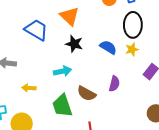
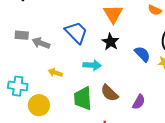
blue trapezoid: (36, 30) -> (76, 32), moved
purple semicircle: (114, 84) -> (139, 102), moved

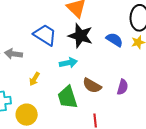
black star: (110, 42) -> (80, 36), size x1.4
yellow arrow: (55, 73) -> (34, 79), turned -64

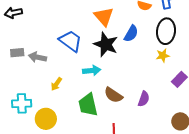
blue semicircle: (114, 40) -> (131, 34), moved, turned 84

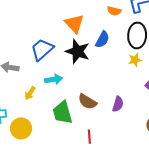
blue trapezoid: (70, 41) -> (42, 49), turned -75
cyan arrow: (92, 70) -> (54, 79), moved

